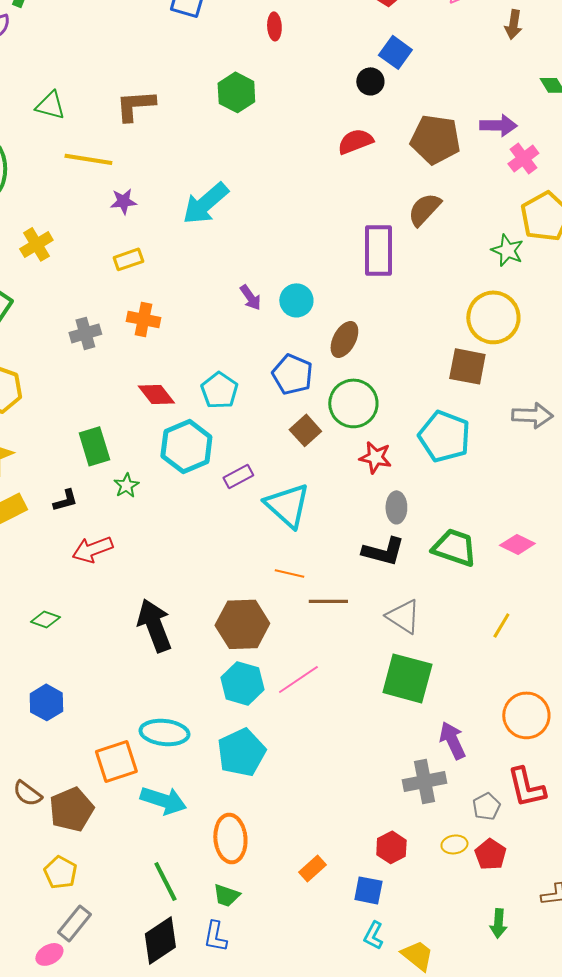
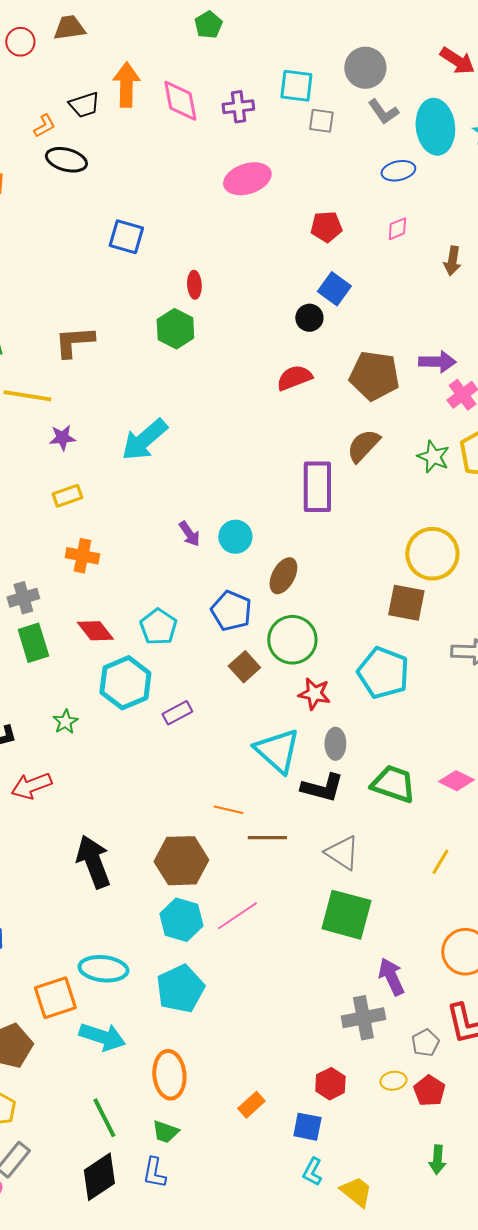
red ellipse: (274, 26) -> (194, 285), moved
green star: (507, 250) -> (433, 457), moved
gray cross: (85, 333) -> (23, 598), moved
green rectangle: (94, 446) -> (33, 643), moved
cyan triangle: (287, 505) -> (277, 751), moved

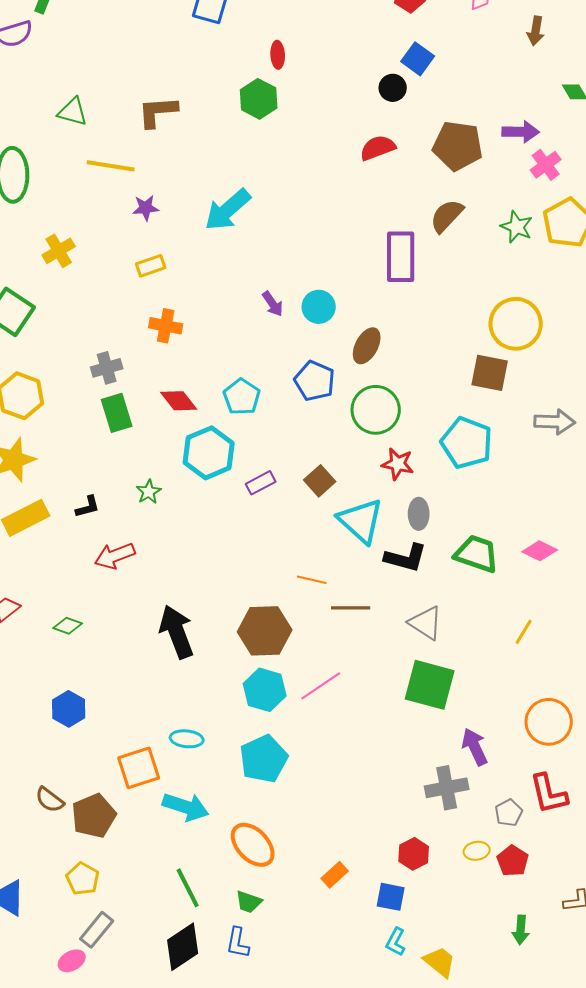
brown square: (244, 667) -> (320, 481), moved
cyan ellipse: (103, 969) -> (187, 739), size x0.7
orange ellipse: (169, 1075) -> (253, 845), turned -39

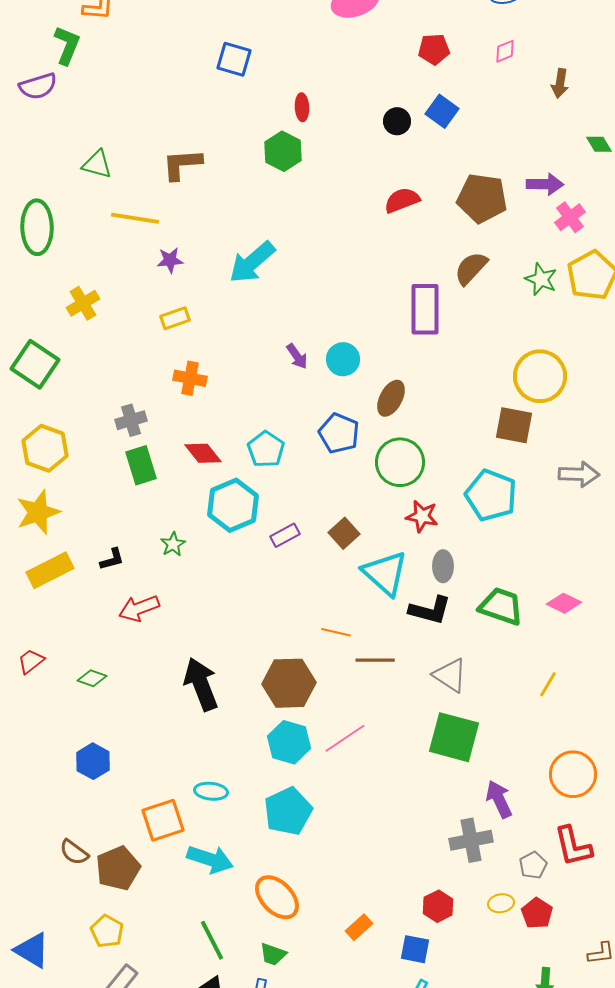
black circle: (393, 88) -> (397, 121), moved

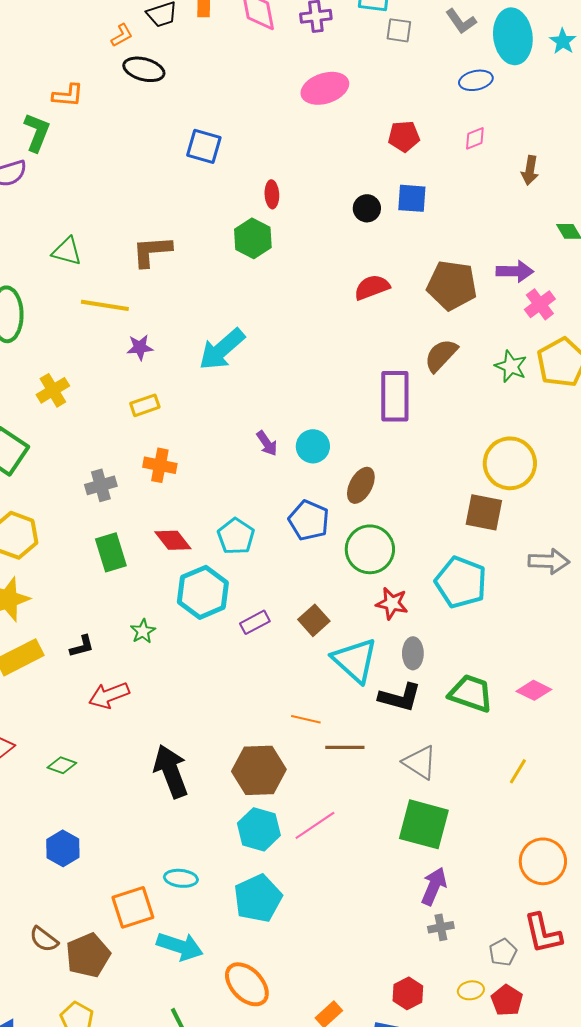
blue square: (442, 111) -> (412, 198), turned -32
gray cross: (131, 420) -> (101, 485), moved
purple arrow: (499, 799) -> (434, 886), moved, turned 48
gray cross: (471, 840) -> (441, 927), size x0.6

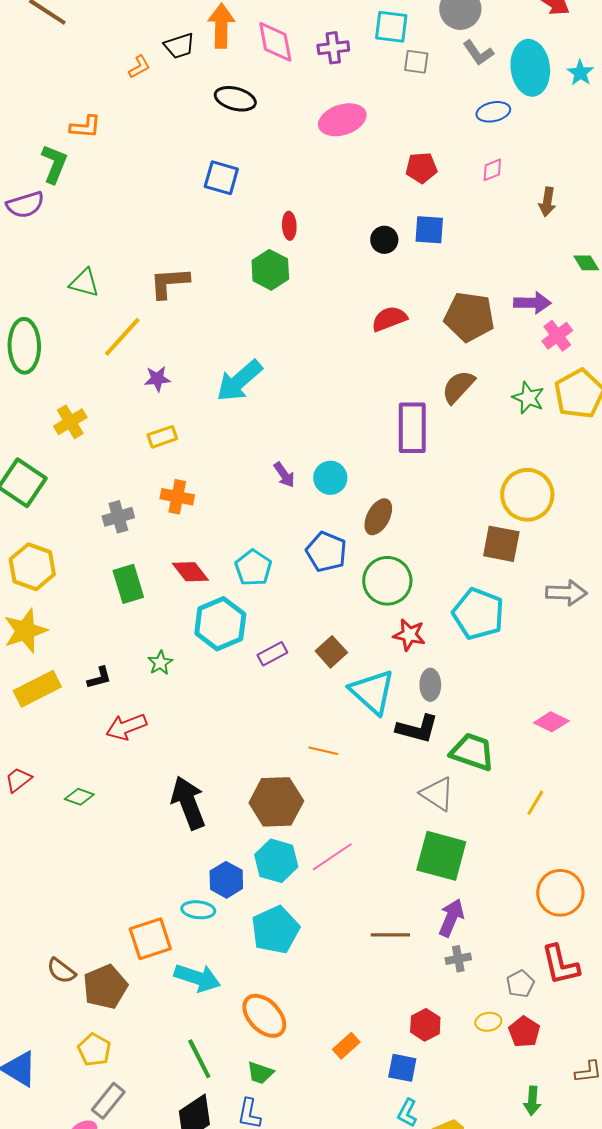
black ellipse: (144, 69) -> (235, 99), moved
yellow line: (105, 305) -> (122, 337), turned -57
green trapezoid: (471, 693) -> (472, 752), moved
brown line: (345, 747) -> (390, 935), moved
blue hexagon: (63, 848) -> (226, 880), moved

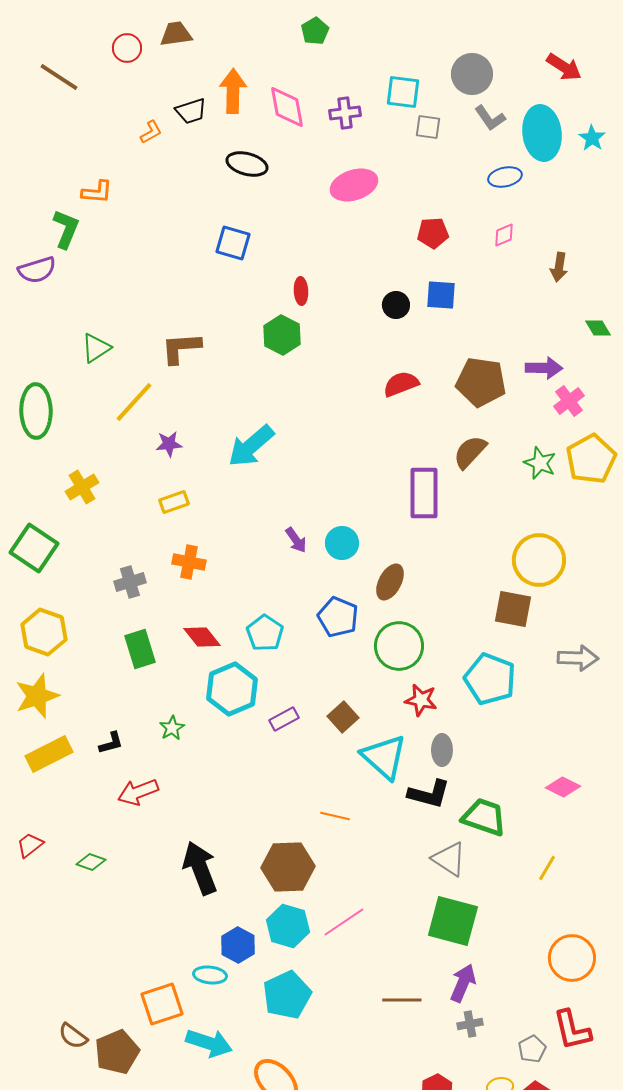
green triangle: (84, 283) -> (96, 348), turned -48

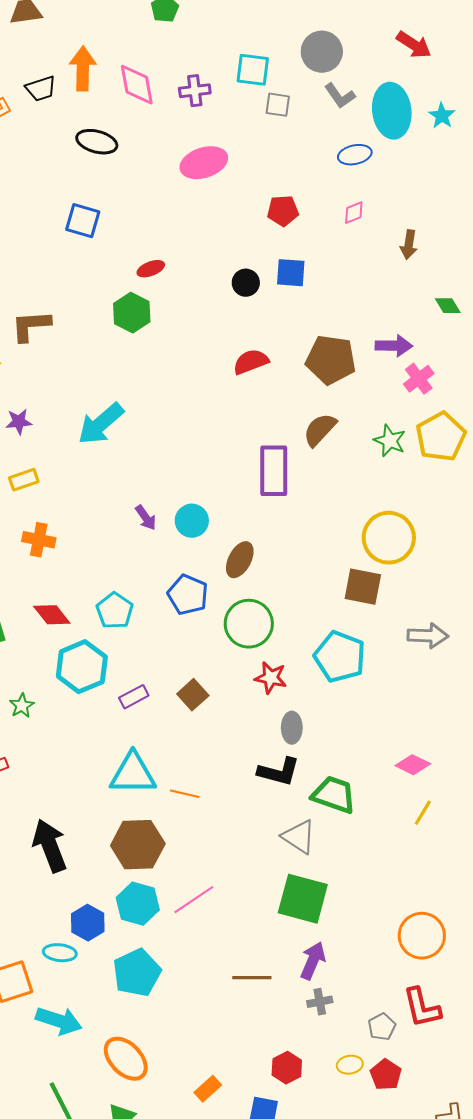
red ellipse: (301, 291) -> (151, 269), turned 72
cyan triangle: (384, 757) -> (133, 774), moved, turned -42
yellow line: (547, 868) -> (423, 813), moved

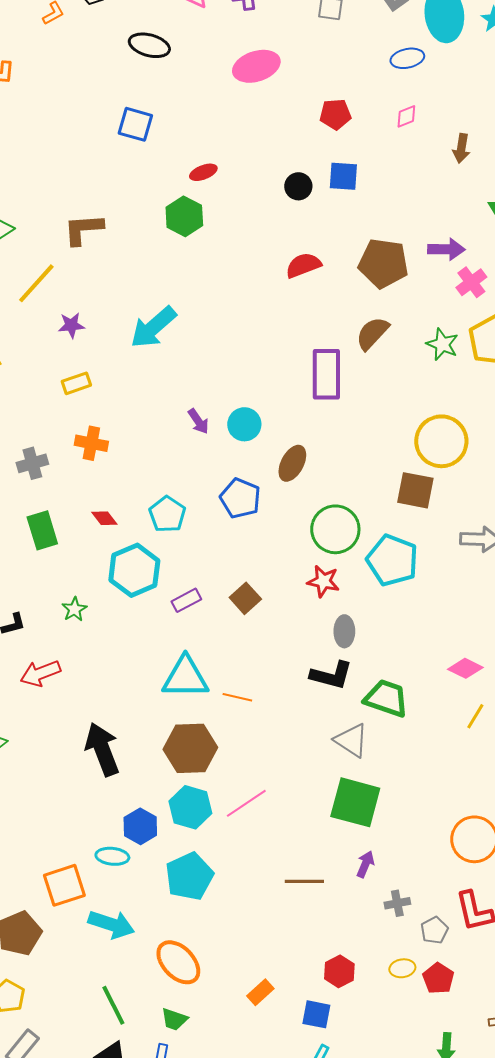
red diamond: (52, 615) -> (104, 518), size x0.7
green circle: (249, 624) -> (335, 529), moved
purple arrow: (313, 961) -> (365, 864), size x0.7
gray cross: (320, 1002) -> (397, 903), moved

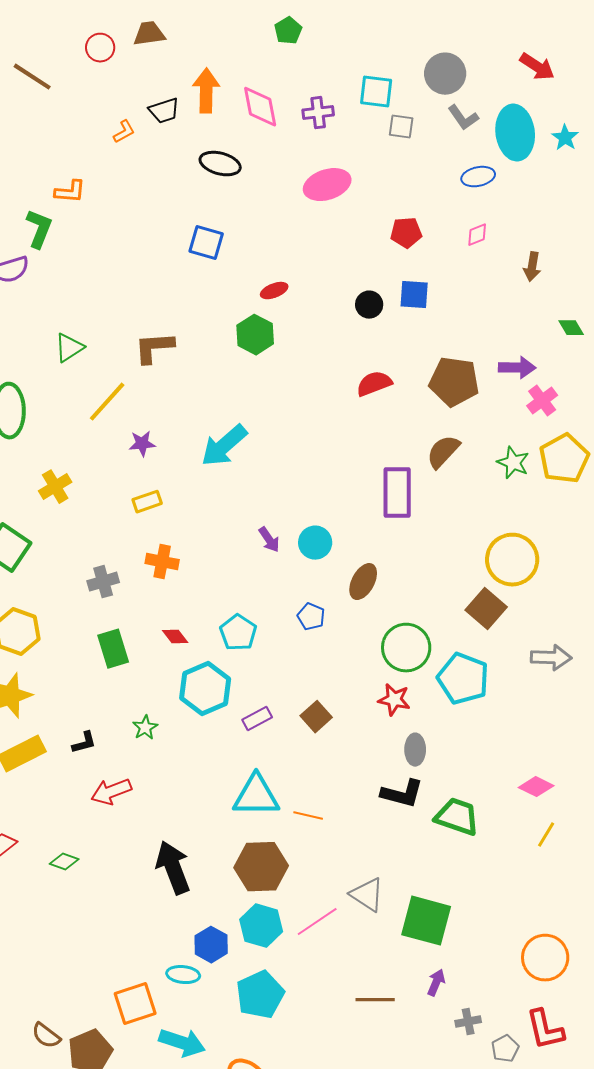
brown square: (415, 490) -> (486, 609), turned 30
blue pentagon: (240, 498) -> (311, 617), size x0.7
gray triangle: (351, 740) -> (367, 895), moved

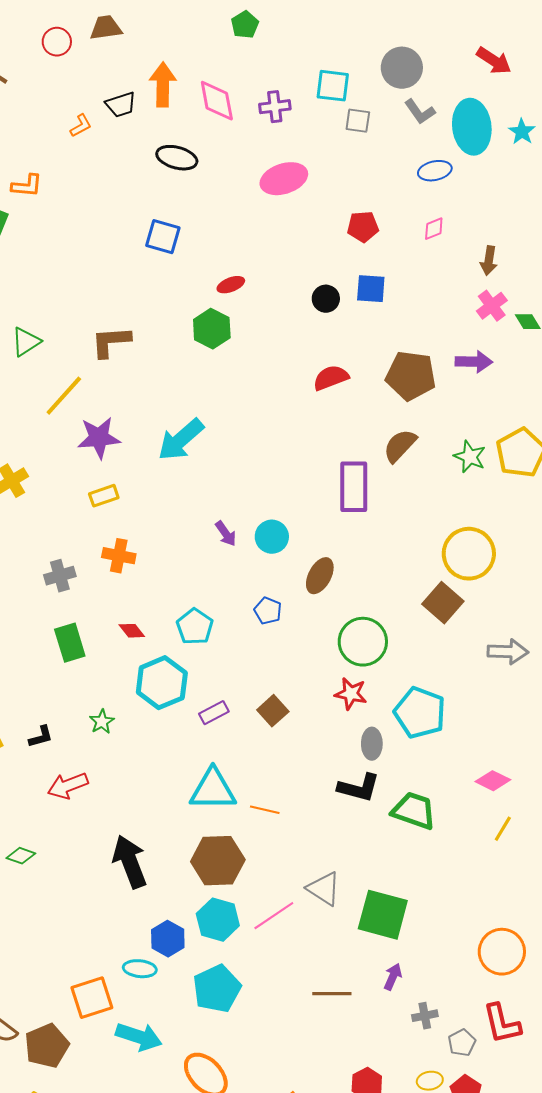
pink cross: (542, 401) -> (492, 306), moved
purple star: (142, 444) -> (99, 438), size x1.6
cyan pentagon: (463, 679) -> (420, 713), moved

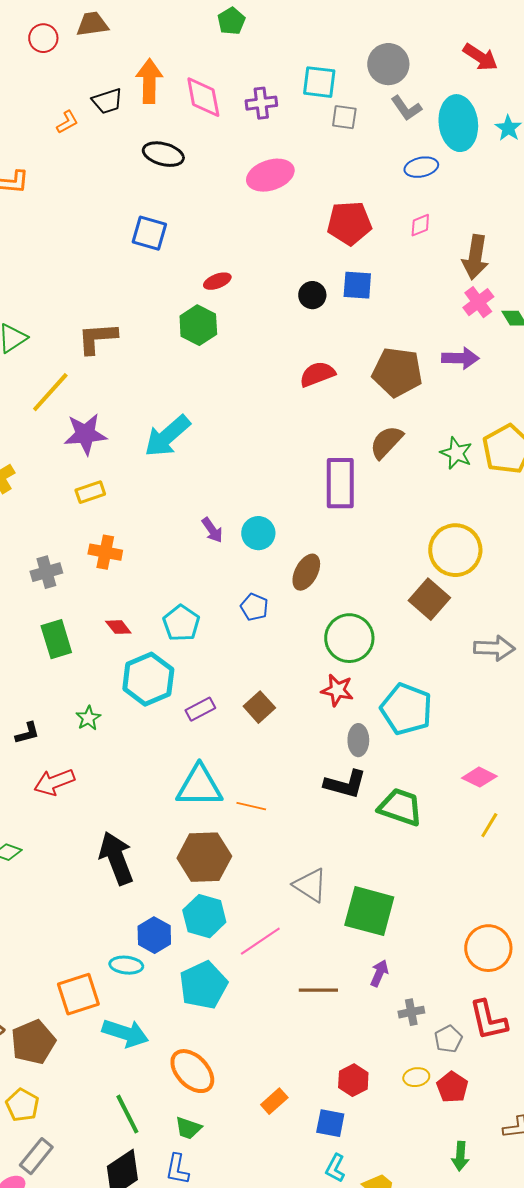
red pentagon: (363, 227) -> (349, 223), size x1.4
brown arrow: (489, 261) -> (475, 257), size x1.5
pink line: (274, 916) -> (260, 941), moved

